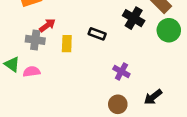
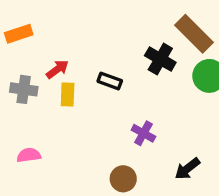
red arrow: (47, 25) -> (57, 69), moved
pink semicircle: (32, 72) -> (29, 155), moved
brown circle: (118, 104) -> (123, 179), moved

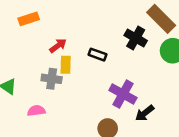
gray cross: (24, 89) -> (52, 79), moved
purple cross: (143, 133) -> (123, 94), size x1.5
black arrow: (187, 169) -> (145, 113), moved

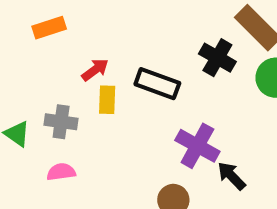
black rectangle: (97, 55) -> (157, 84), size x1.5
gray cross: (52, 79) -> (61, 122), moved
black arrow: (145, 113) -> (231, 176), turned 84

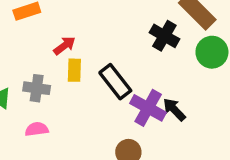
black rectangle: (157, 84) -> (115, 82), moved, turned 32
black arrow: (231, 176) -> (174, 110), moved

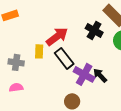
red arrow: (64, 46) -> (57, 36), moved, size x1.6

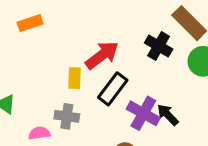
black rectangle: (64, 58) -> (113, 89), turned 75
gray cross: (16, 62) -> (67, 116), moved

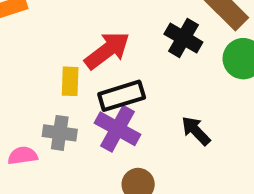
black rectangle: (113, 89) -> (122, 96), turned 36
purple cross: (143, 113) -> (117, 129), moved

